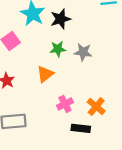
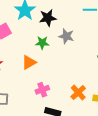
gray star: (83, 52) -> (66, 36), moved
orange cross: (96, 106) -> (78, 92), moved

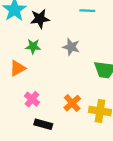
gray star: (66, 36) -> (71, 47), moved
pink cross: (42, 90) -> (32, 99), turned -32

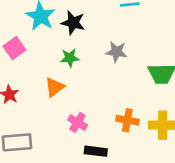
black star: (40, 19) -> (73, 23), turned 30
orange cross: (72, 103) -> (127, 120), turned -30

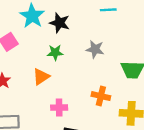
orange cross: (127, 120) -> (101, 96), moved
pink cross: (78, 122) -> (59, 108), turned -35

